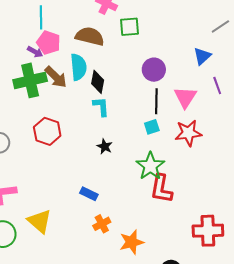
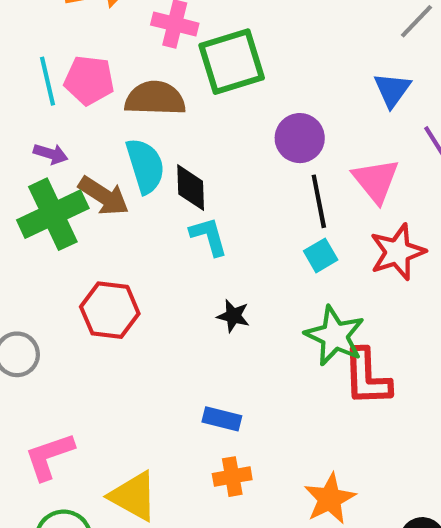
green square: (130, 27) -> (232, 62), size x1.5
pink pentagon: (49, 43) -> (89, 80), moved
orange cross: (102, 224) -> (232, 477), moved, turned 30

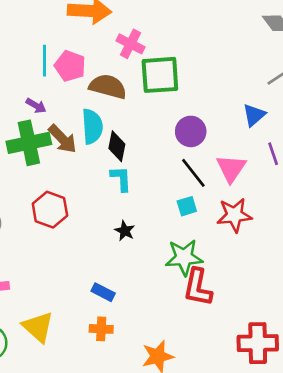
black line: (319, 201) -> (193, 173), turned -40
green star: (335, 336) -> (184, 257), turned 30

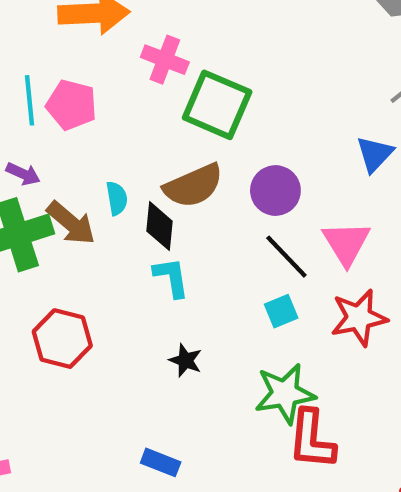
green square: (160, 75) -> (217, 105), turned 33
brown semicircle: (108, 87) -> (193, 186), moved, turned 147
cyan semicircle: (92, 126) -> (117, 198), size x0.6

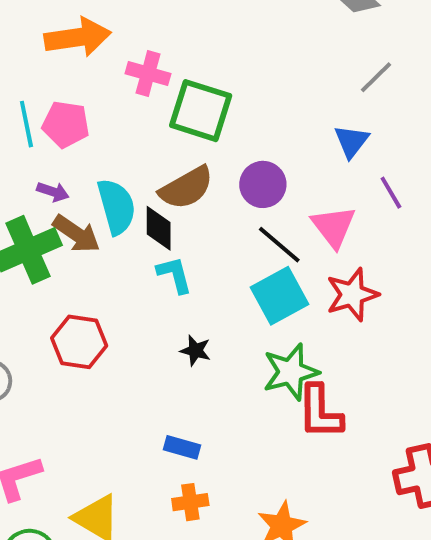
purple arrow: (23, 174) -> (53, 192), moved
cyan semicircle: (117, 198) -> (116, 207), size x1.8
cyan square: (281, 311) -> (280, 296), size x1.8

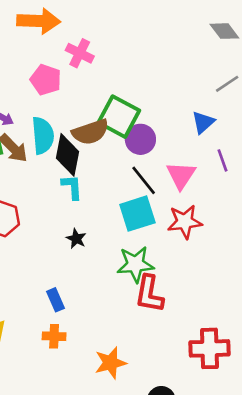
green square: (201, 111) -> (119, 117), moved
pink pentagon: (66, 124) -> (46, 80), moved
black diamond: (159, 228) -> (67, 155), size x1.4
blue rectangle: (182, 447) -> (55, 300), turned 40

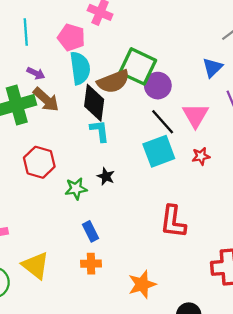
cyan semicircle: (43, 136) -> (80, 68), moved
red star: (185, 222) -> (201, 156), size x0.6
green star: (135, 264) -> (76, 189), moved, size x0.7

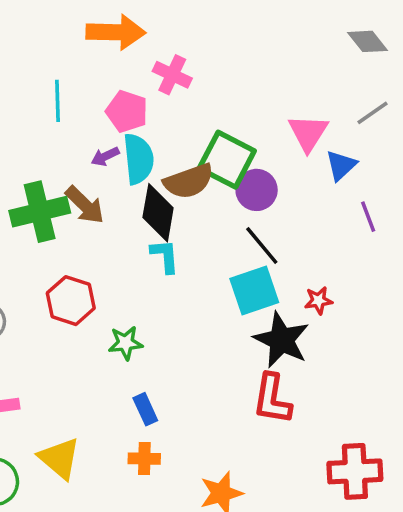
purple arrow: (36, 73) -> (105, 156), moved, turned 126
pink triangle: (195, 115) -> (308, 133), moved
black star: (106, 176) -> (282, 340), moved, size x2.0

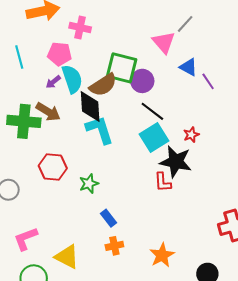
gray line: (373, 113) -> (185, 24), moved
blue triangle: (341, 165) -> (188, 67), moved, turned -36
green cross: (40, 212) -> (24, 121), turned 32
cyan L-shape: (165, 256) -> (100, 130), size x1.5
red L-shape: (272, 399) -> (163, 182), moved, size x0.7

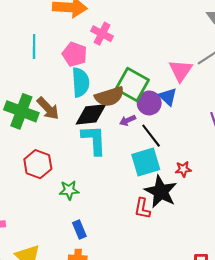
blue triangle: (188, 67) -> (168, 97), moved
purple arrow: (53, 82) -> (128, 120), moved
black diamond: (90, 106) -> (91, 114), turned 72

